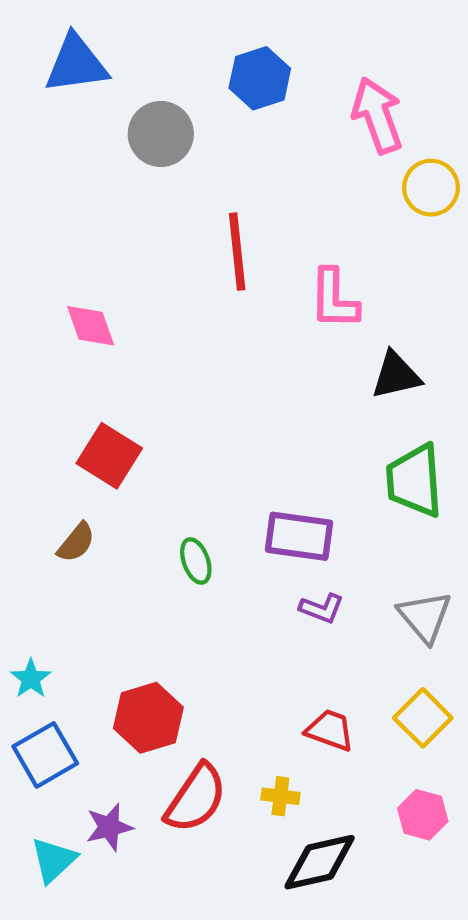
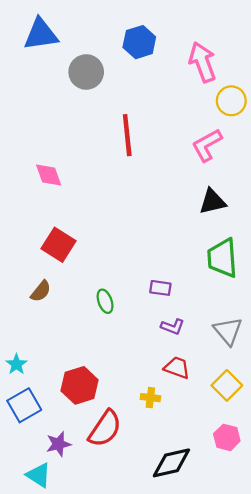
pink L-shape: (334, 299) -> (207, 145), moved, turned 60
purple rectangle: (299, 536) -> (160, 288), size x0.6
red trapezoid: (330, 730) -> (177, 368), moved
yellow cross: (280, 796) -> (150, 398), moved
cyan triangle: (53, 860) -> (39, 475), moved, turned -44

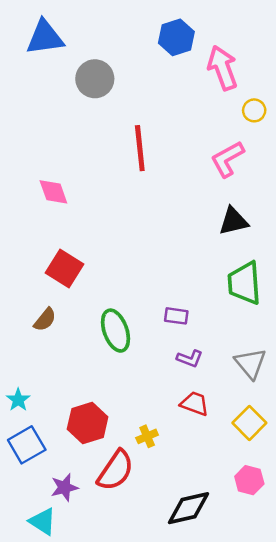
blue hexagon: (139, 42) -> (176, 37), moved
yellow circle: (231, 101) -> (254, 110), size x0.7
green ellipse: (105, 301) -> (115, 331), size x1.6
yellow cross: (150, 398) -> (147, 436), moved, turned -30

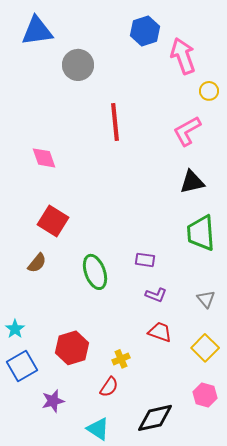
gray triangle: (251, 363) -> (206, 299), size x0.7
red semicircle: (115, 470) -> (109, 387), moved, size x0.6
cyan triangle: (43, 522) -> (98, 429), moved

